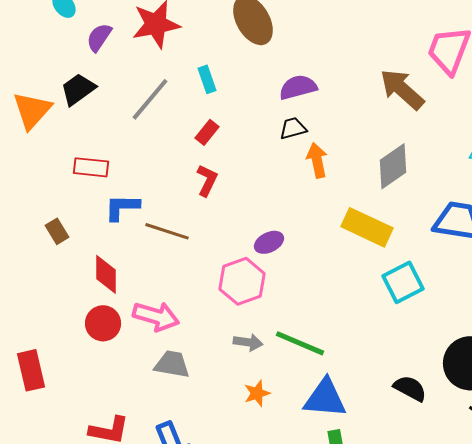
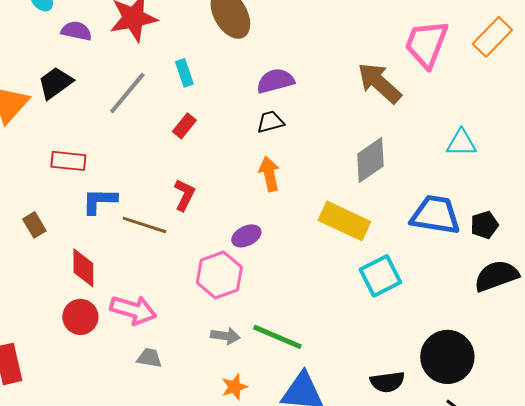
purple semicircle: (99, 37) -> (76, 31), turned 68
orange arrow: (317, 160) -> (269, 174), moved
red L-shape: (207, 180) -> (184, 195), moved
gray trapezoid: (172, 364) -> (149, 358), size x0.7
black semicircle: (410, 388) -> (387, 382), turned 144

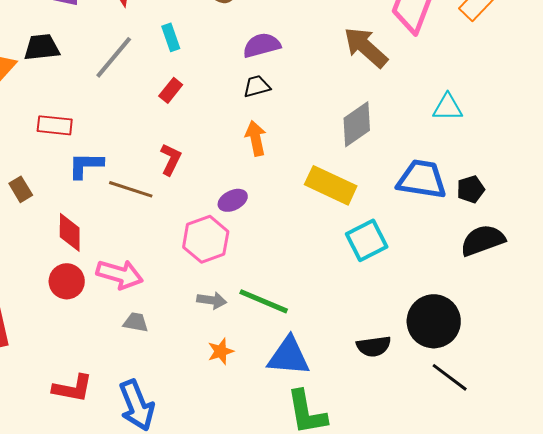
black trapezoid: (55, 83) -> (42, 47), turned 30

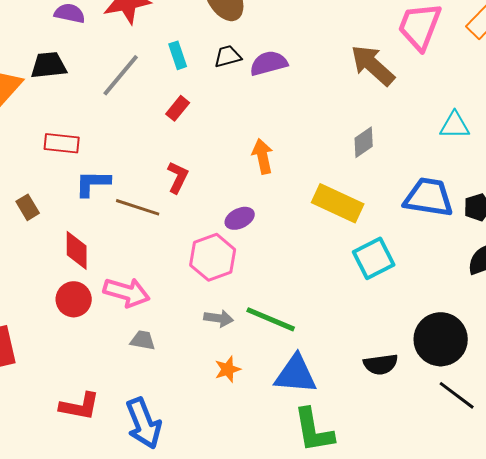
black trapezoid: (257, 86) -> (228, 56), moved
gray diamond: (357, 124) -> (364, 142), size x0.7

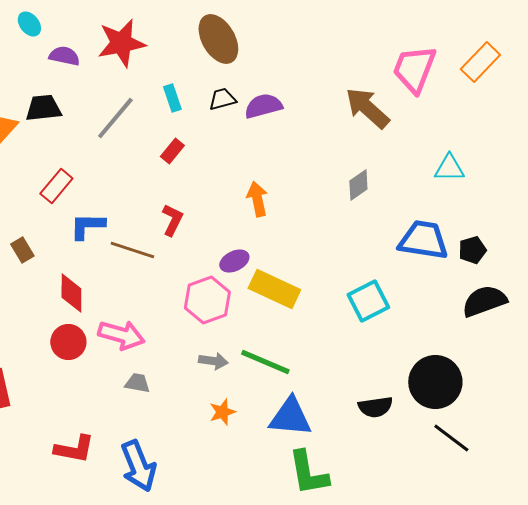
red rectangle: (62, 143) -> (56, 186), turned -56
yellow rectangle: (338, 203) -> (274, 289), moved

